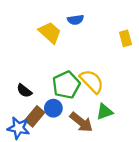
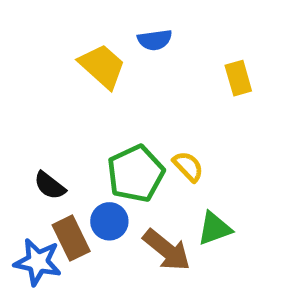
yellow rectangle: (125, 38) -> (238, 78), moved
yellow semicircle: (92, 81) -> (188, 166), size x0.6
brown rectangle: (35, 116) -> (71, 238), turned -66

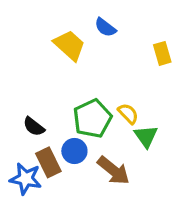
blue semicircle: (155, 40) -> (105, 27), turned 45
green triangle: (214, 228) -> (146, 136), moved, turned -45

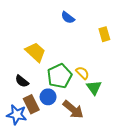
yellow trapezoid: (70, 45) -> (35, 52), moved

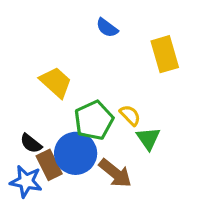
yellow rectangle: (104, 34) -> (165, 54), size x1.5
black semicircle: (22, 81) -> (31, 143), moved
blue circle: (48, 97) -> (76, 153), size x1.6

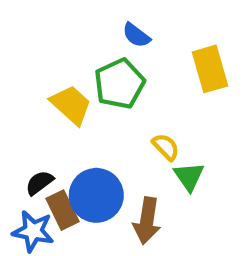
green pentagon: (94, 120) -> (119, 84), moved
black semicircle: (31, 143) -> (39, 183), turned 105
brown arrow: (115, 173) -> (147, 221), turned 60

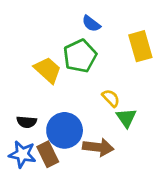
black semicircle: (39, 183) -> (27, 122), turned -138
brown rectangle: (63, 210) -> (48, 154), moved
brown arrow: (147, 221) -> (98, 147), turned -92

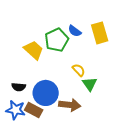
blue semicircle: (91, 24) -> (75, 31), moved
brown rectangle: (48, 154) -> (34, 110), turned -36

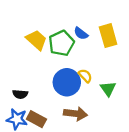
yellow trapezoid: (34, 50) -> (36, 40), moved
green triangle: (90, 84) -> (108, 89), moved
blue circle: (46, 93) -> (67, 82), moved

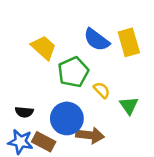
blue semicircle: (81, 33) -> (97, 40), size x1.5
green pentagon: (61, 43) -> (73, 72), moved
blue circle: (67, 82) -> (67, 118), moved

